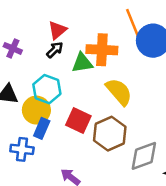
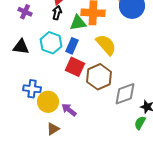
black arrow: (55, 50) -> (57, 13), turned -32
yellow circle: (36, 110) -> (48, 102), moved
blue rectangle: (42, 128) -> (72, 46), moved

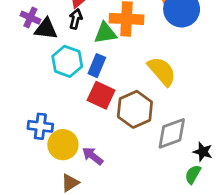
yellow semicircle: (106, 45) -> (162, 71), moved
black triangle: (21, 47) -> (46, 29), moved

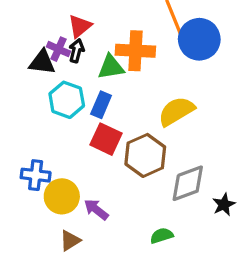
purple cross: (30, 18) -> (58, 49), moved
yellow semicircle: (162, 71) -> (176, 111), turned -80
black star: (203, 152) -> (224, 205), turned 30
green semicircle: (193, 174) -> (162, 236), moved, turned 42

